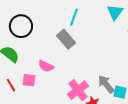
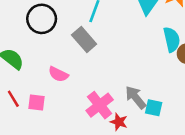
black circle: (21, 26) -> (42, 19), moved
pink square: (29, 80) -> (36, 103), moved

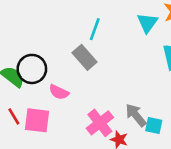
black circle: (42, 19) -> (32, 69), moved
pink square: (36, 103) -> (37, 120), size x1.5

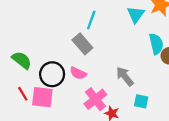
black circle: (32, 69) -> (52, 74), moved
pink semicircle: (59, 92) -> (78, 73), moved
gray arrow: (136, 115) -> (125, 76), moved

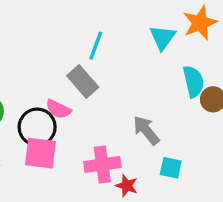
pink semicircle: (78, 73) -> (58, 109), moved
pink square: (42, 97) -> (40, 153), moved
pink cross: (95, 99) -> (102, 165), turned 30

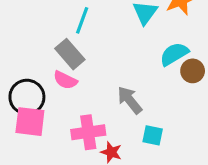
cyan semicircle: (193, 81) -> (174, 54), turned -108
pink semicircle: (58, 109) -> (65, 80), moved

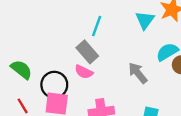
gray arrow: (130, 100) -> (138, 73), moved

